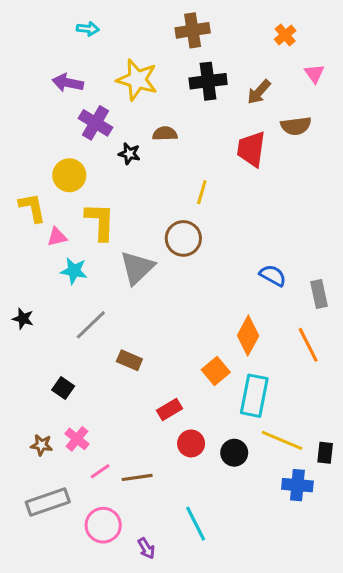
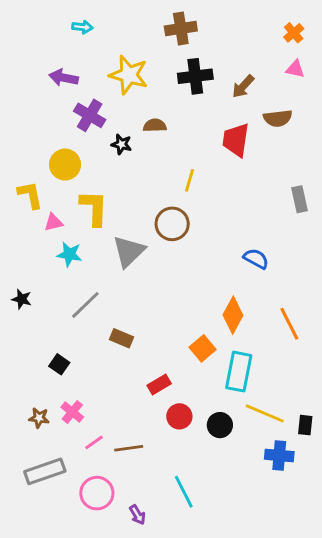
orange cross: (285, 35) -> (294, 33), moved
pink triangle: (314, 74) -> (295, 69), turned -42
gray rectangle: (319, 294) -> (299, 199), moved

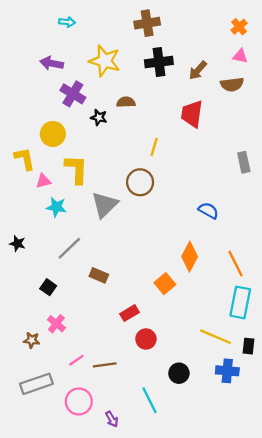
brown semicircle: (278, 118) -> (232, 84), moved
black square: (59, 364) -> (48, 287), moved
cyan rectangle: (239, 372) -> (240, 302), moved
pink cross: (72, 412) -> (56, 324), moved
black circle: (220, 425) -> (179, 373), moved

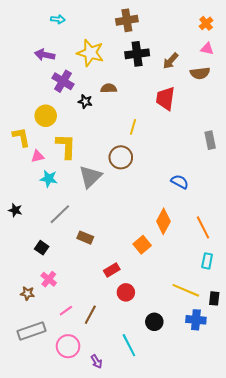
cyan rectangle: (240, 302) -> (207, 261), size x0.6
brown line: (105, 365) -> (90, 315), turned -54

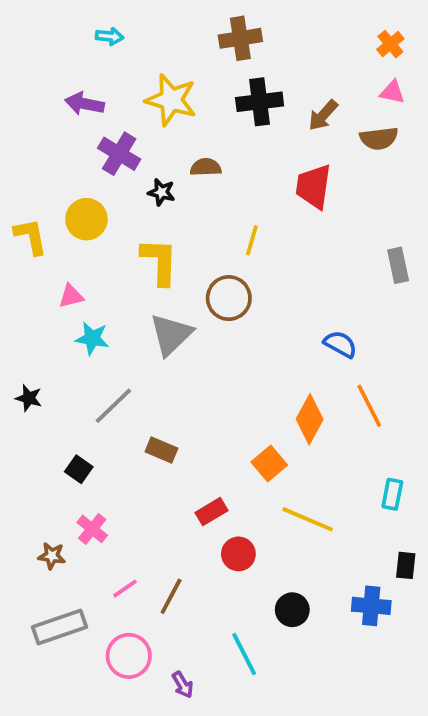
yellow L-shape: (21, 137) -> (31, 236), moved
yellow L-shape: (66, 146) -> (160, 261), moved
orange line: (203, 227) -> (369, 406), moved
yellow line: (186, 290) -> (308, 519), moved

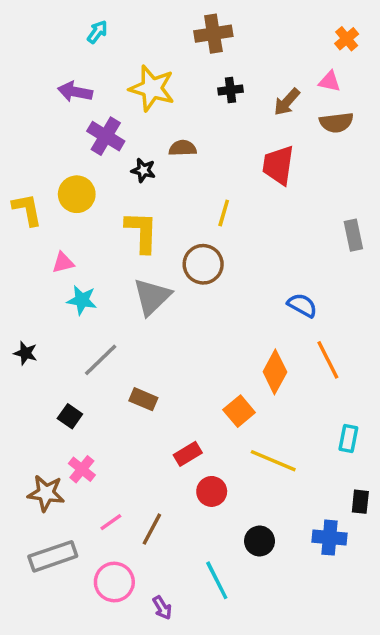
cyan arrow: (110, 36) -> (97, 32), turned -60
pink triangle: (392, 92) -> (330, 81), moved
black cross: (260, 102) -> (230, 90), size x0.6
brown star: (52, 556) -> (46, 493), size x1.5

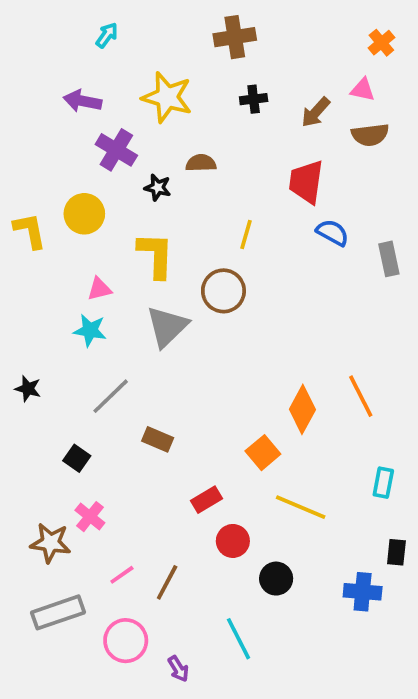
pink triangle: (63, 263) -> (99, 289), moved
blue semicircle: (302, 305) -> (333, 233), moved
black circle: (260, 541) -> (276, 579), moved

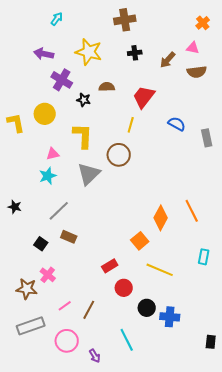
red trapezoid: (306, 182) -> (144, 97), moved, turned 30
cyan star: (90, 330) -> (48, 176), turned -30
brown rectangle: (158, 439) -> (69, 237), moved
black rectangle: (396, 552) -> (211, 342), moved
blue cross: (363, 592) -> (170, 317), moved

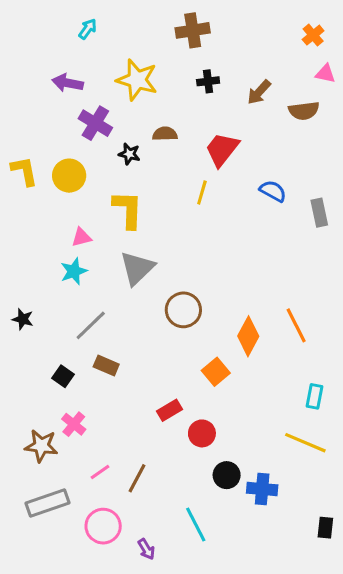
pink triangle: (193, 48) -> (325, 74), moved
yellow L-shape: (16, 123) -> (24, 171), moved
brown circle: (119, 155) -> (183, 310), moved
yellow line: (160, 270) -> (305, 443), moved
red circle: (124, 288) -> (202, 433), moved

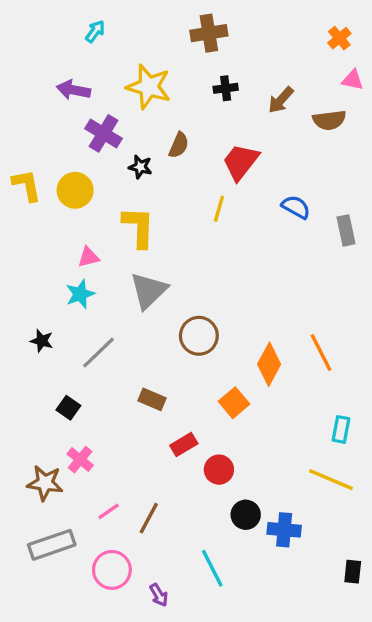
brown semicircle: (165, 134) -> (179, 145), turned 115
black star: (23, 319) -> (42, 341), moved
brown rectangle: (106, 365) -> (152, 399), moved

